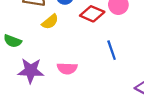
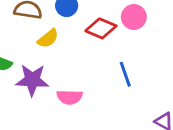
purple star: (31, 71) -> (32, 80), moved

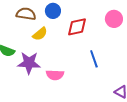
pink circle: (134, 17) -> (114, 19), moved
red diamond: (101, 28) -> (77, 27), turned -35

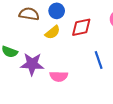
yellow semicircle: (40, 34) -> (53, 32), moved

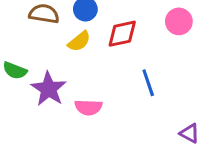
purple star: (32, 64) -> (49, 89), turned 30

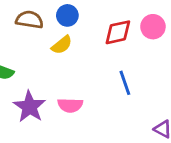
red diamond: (122, 34) -> (118, 32), moved
purple star: (49, 89) -> (29, 107), moved

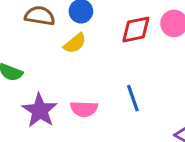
blue line: (125, 83) -> (133, 98), moved

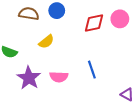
yellow semicircle: (75, 43) -> (46, 42), moved

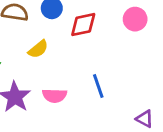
red diamond: (94, 23) -> (83, 25), moved

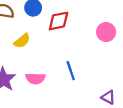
pink circle: (135, 19) -> (106, 32), moved

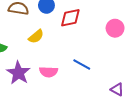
blue line: (71, 71) -> (82, 65), turned -42

